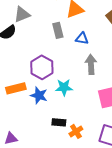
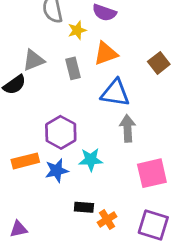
gray rectangle: (58, 30) -> (73, 68), moved
blue triangle: (82, 38) -> (115, 93), size x1.6
blue star: (39, 95) -> (57, 171), turned -30

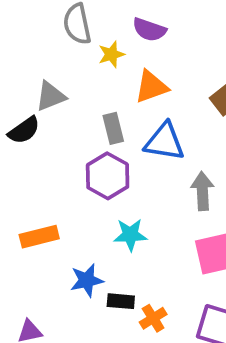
gray rectangle: (73, 68) -> (113, 128), moved
gray arrow: (127, 128) -> (202, 191), moved
purple hexagon: (61, 132) -> (108, 176), moved
blue star: (57, 171) -> (87, 280), moved

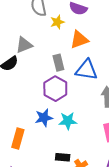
orange rectangle: (39, 237) -> (18, 139), moved, turned -60
blue star: (87, 280) -> (44, 118), moved

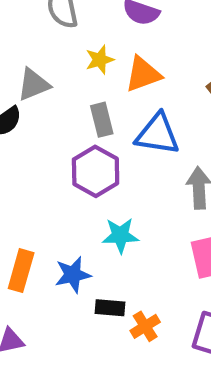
yellow star: (57, 22) -> (100, 60), moved
blue star: (44, 118) -> (73, 275), moved

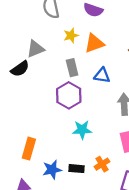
blue triangle: (158, 134) -> (102, 75), size x0.7
blue star: (73, 275) -> (52, 170), moved
orange cross: (145, 326) -> (102, 164), moved

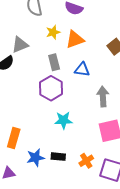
orange cross: (102, 164) -> (86, 161), moved

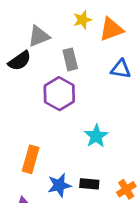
gray rectangle: (54, 62) -> (70, 59), moved
purple hexagon: (51, 88) -> (59, 94), moved
cyan star: (63, 120) -> (96, 136), turned -30

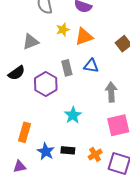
gray rectangle: (70, 59) -> (67, 68), moved
black semicircle: (20, 61) -> (17, 73), moved
blue star: (59, 185) -> (46, 151), turned -30

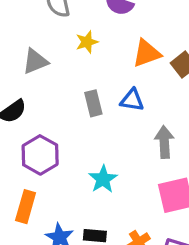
orange triangle: (84, 37) -> (147, 53), moved
purple hexagon: (46, 84) -> (40, 155), moved

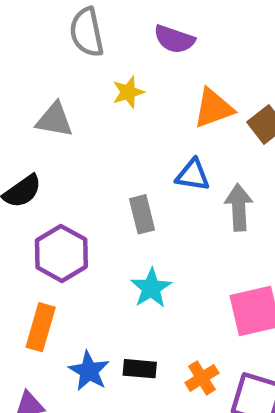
gray triangle: (35, 61) -> (54, 120), turned 32
gray rectangle: (93, 103) -> (142, 214), moved
gray arrow: (164, 142) -> (239, 207), moved

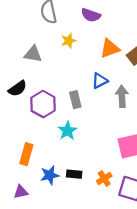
blue triangle: (193, 175) -> (100, 81), turned -36
purple hexagon: (61, 253) -> (43, 104), moved
cyan star: (151, 288) -> (67, 131), moved
blue star: (89, 371) -> (50, 175), turned 30

